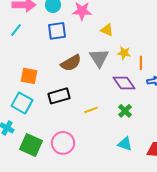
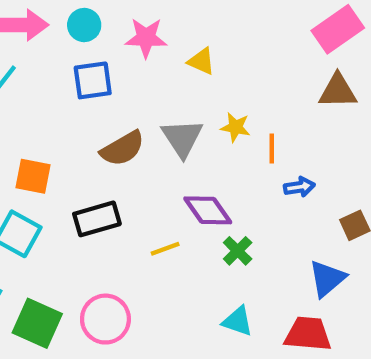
yellow triangle: (107, 30) -> (201, 61), moved
purple diamond: (124, 83) -> (208, 210), moved

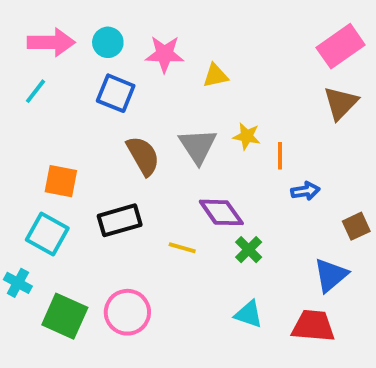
yellow triangle: (201, 61) -> (215, 76), turned -36
blue square: (93, 80) -> (116, 93), turned 30
brown triangle: (338, 91) -> (341, 103), turned -45
brown semicircle: (123, 149) -> (143, 156), turned -90
yellow line: (165, 249) -> (182, 248), turned 36

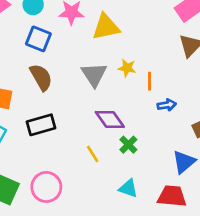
yellow triangle: (215, 76) -> (106, 27), size x1.6
brown semicircle: (143, 156) -> (41, 77), moved
yellow line: (182, 248) -> (93, 154), moved, turned 42

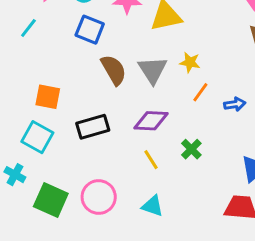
brown semicircle: (41, 77) -> (114, 70), moved
orange line: (149, 81) -> (200, 92), moved, turned 36
purple diamond: (110, 120) -> (151, 121), moved, turned -52
cyan triangle: (128, 188) -> (153, 206), moved

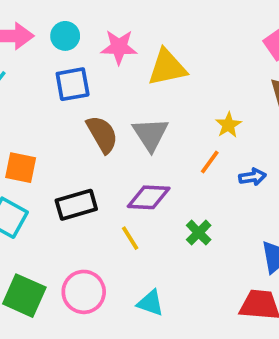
blue square: (90, 30) -> (73, 84), turned -32
yellow star: (190, 62) -> (228, 125), moved, turned 30
yellow line: (151, 160) -> (130, 238), moved

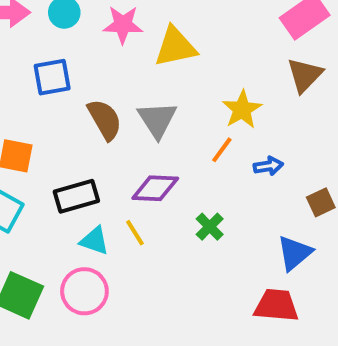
blue square: (73, 84) -> (52, 77), moved
yellow star: (228, 125) -> (242, 109), size x1.4
cyan triangle: (150, 303) -> (95, 241), moved

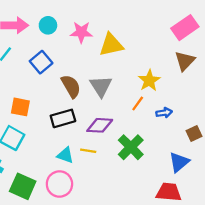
blue square: (52, 77) -> (41, 62), turned -30
black rectangle: (76, 196) -> (63, 118), moved
green cross: (210, 227) -> (131, 147), size x1.6
yellow line: (135, 233) -> (88, 151), turned -49

